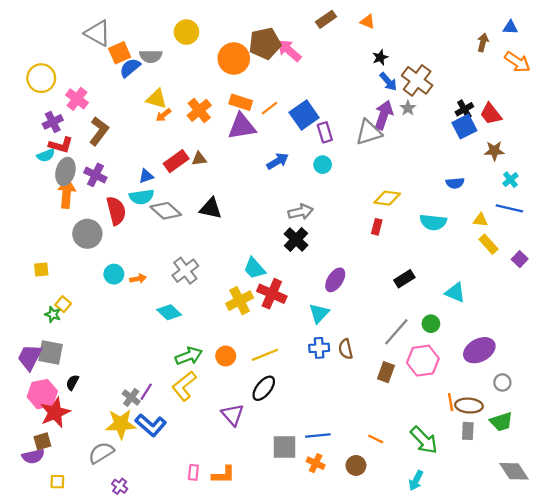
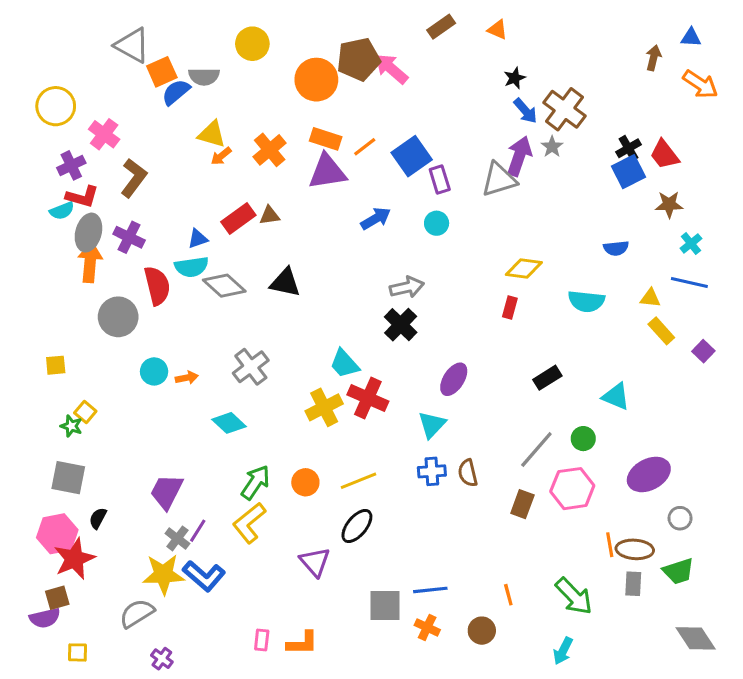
green arrow: (189, 356) -> (255, 482), turned -35
purple trapezoid: (30, 357) -> (167, 492), moved
orange line: (376, 439) -> (508, 595), turned 49

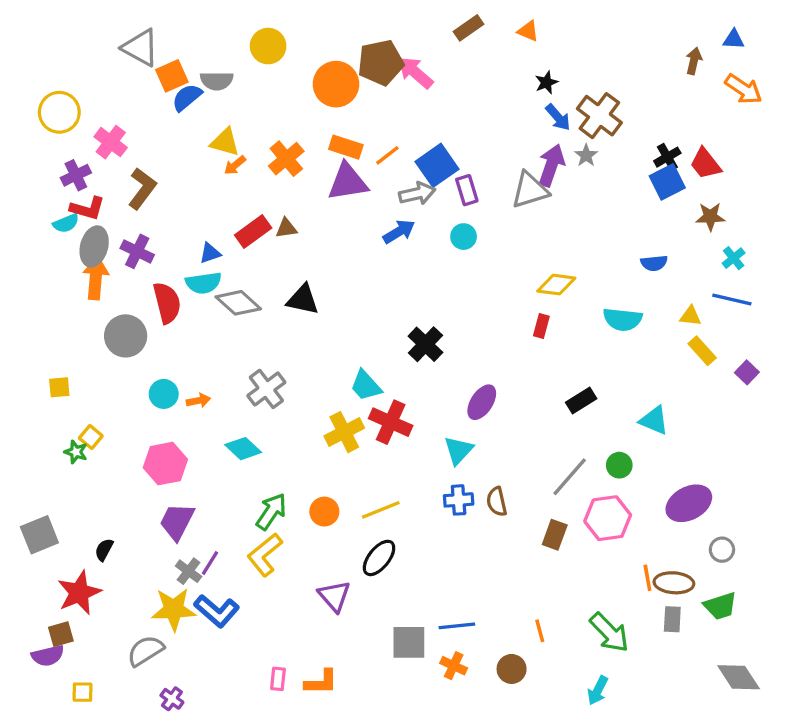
gray arrow: (407, 287) -> (417, 193), moved
gray square: (68, 478) -> (39, 535), moved, turned -33
pink hexagon: (57, 534) -> (165, 464), moved

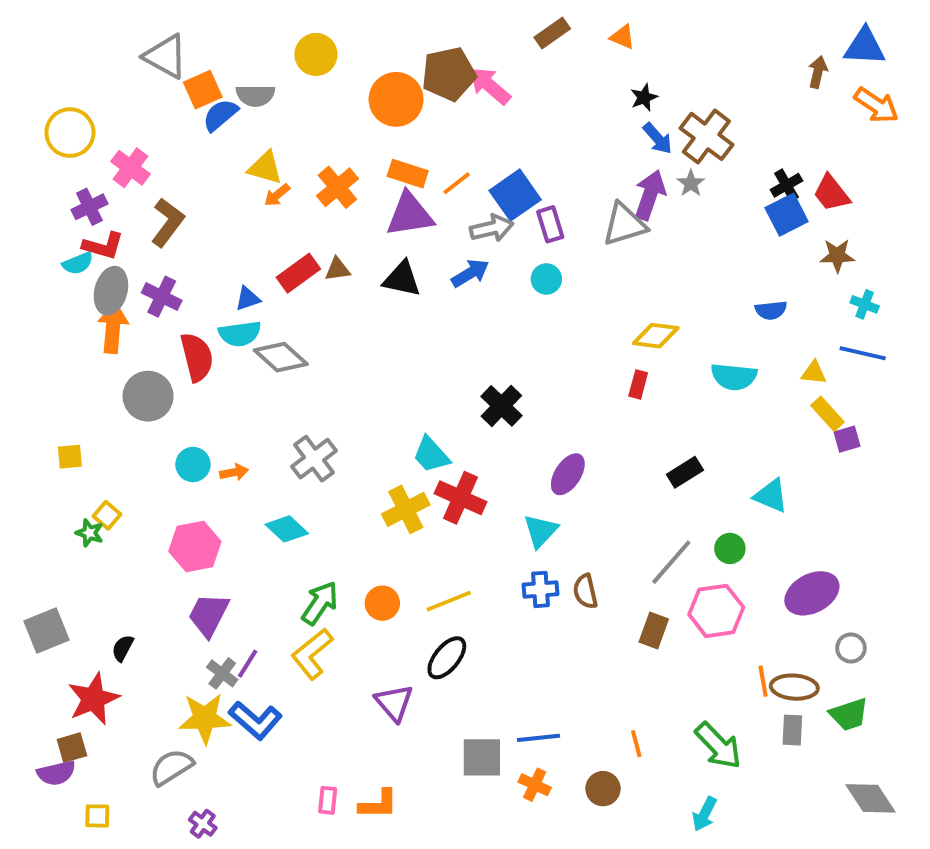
blue triangle: (734, 39) -> (865, 47), size x1.6
cyan cross: (734, 258) -> (865, 304), turned -30
black triangle: (303, 299) -> (402, 279), moved
purple square: (747, 372) -> (847, 439), moved, turned 30

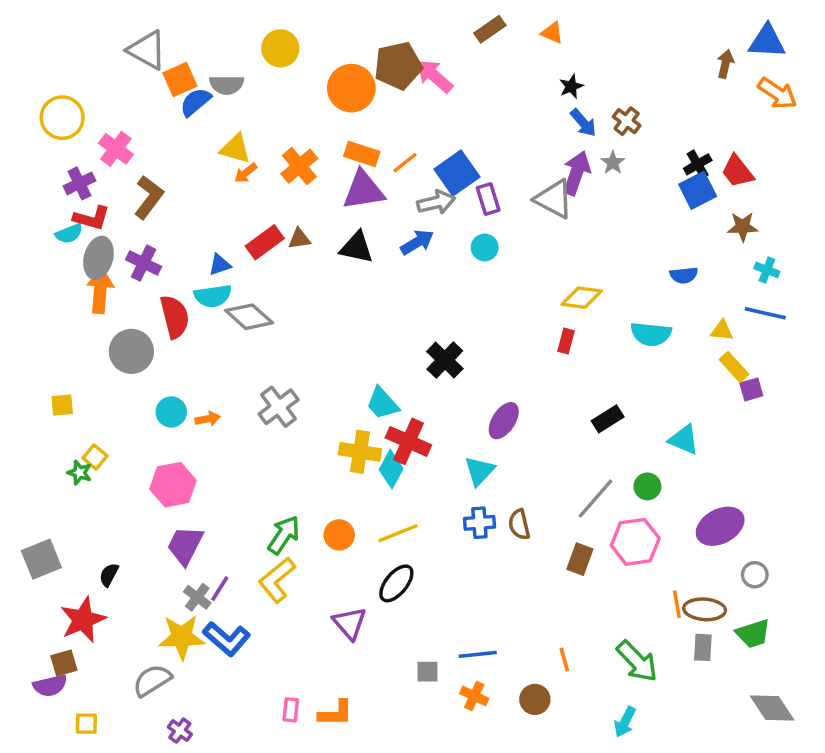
brown cross: (706, 136) -> (627, 121), size x0.6
gray triangle: (624, 224) -> (554, 199), turned 45
yellow cross: (406, 509) -> (360, 452), turned 36
cyan diamond: (287, 529) -> (391, 469), moved, turned 75
gray square: (482, 757) -> (428, 672), size x0.6

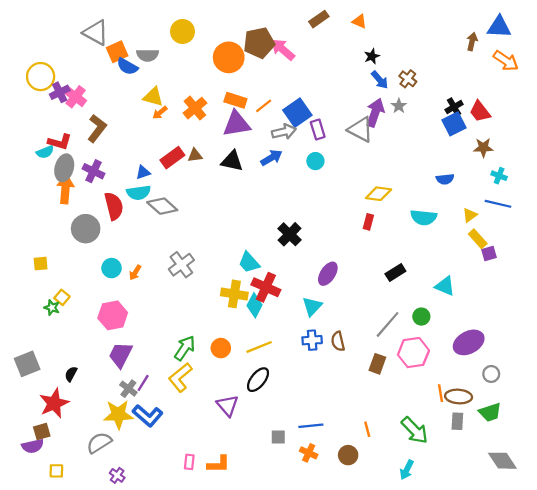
blue semicircle: (195, 102) -> (127, 66), turned -110
purple cross: (79, 183) -> (60, 92), moved
yellow triangle: (722, 331) -> (470, 215), turned -42
orange arrow: (208, 419) -> (135, 273), turned 133

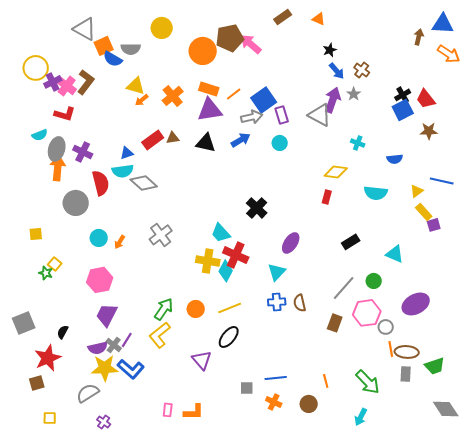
brown L-shape: (97, 128) -> (86, 82), moved
red L-shape: (60, 142) -> (65, 114), moved
cyan cross: (499, 176) -> (358, 143), moved
gray circle: (491, 374) -> (386, 327), moved
purple semicircle: (33, 446) -> (98, 348), moved

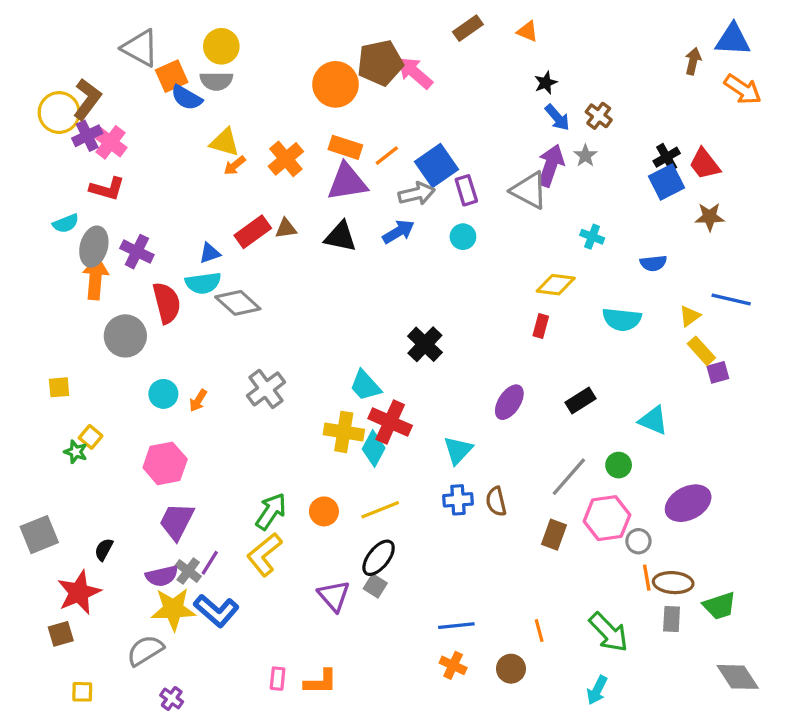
yellow circle: (162, 28) -> (221, 46), moved
brown L-shape: (86, 82) -> (87, 99), moved
purple ellipse: (291, 243) -> (509, 402), moved
gray square: (247, 388) -> (375, 586), moved, turned 32

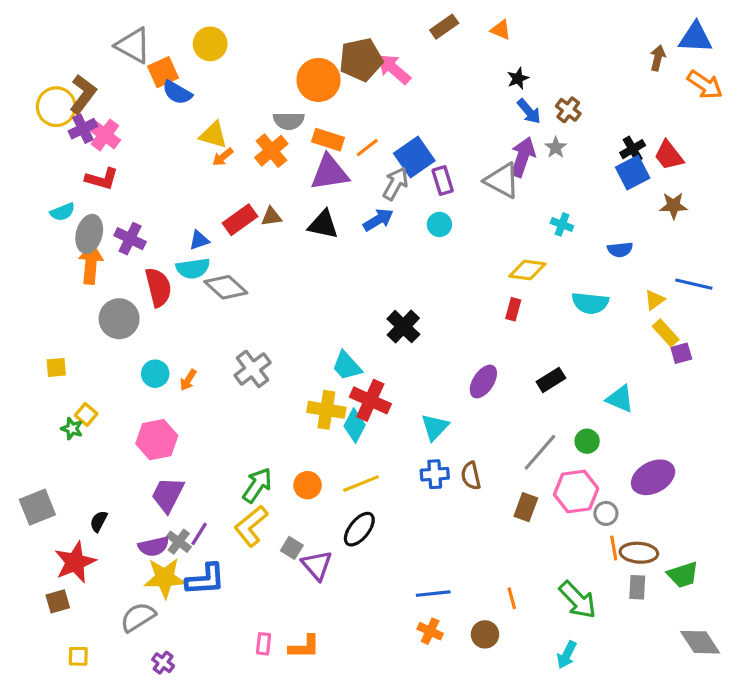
gray semicircle: (216, 81) -> (289, 121), moved
gray arrow: (417, 194) -> (395, 184), turned -48
gray square: (375, 586) -> (292, 548), moved
blue L-shape: (216, 611) -> (205, 579), turned -45

